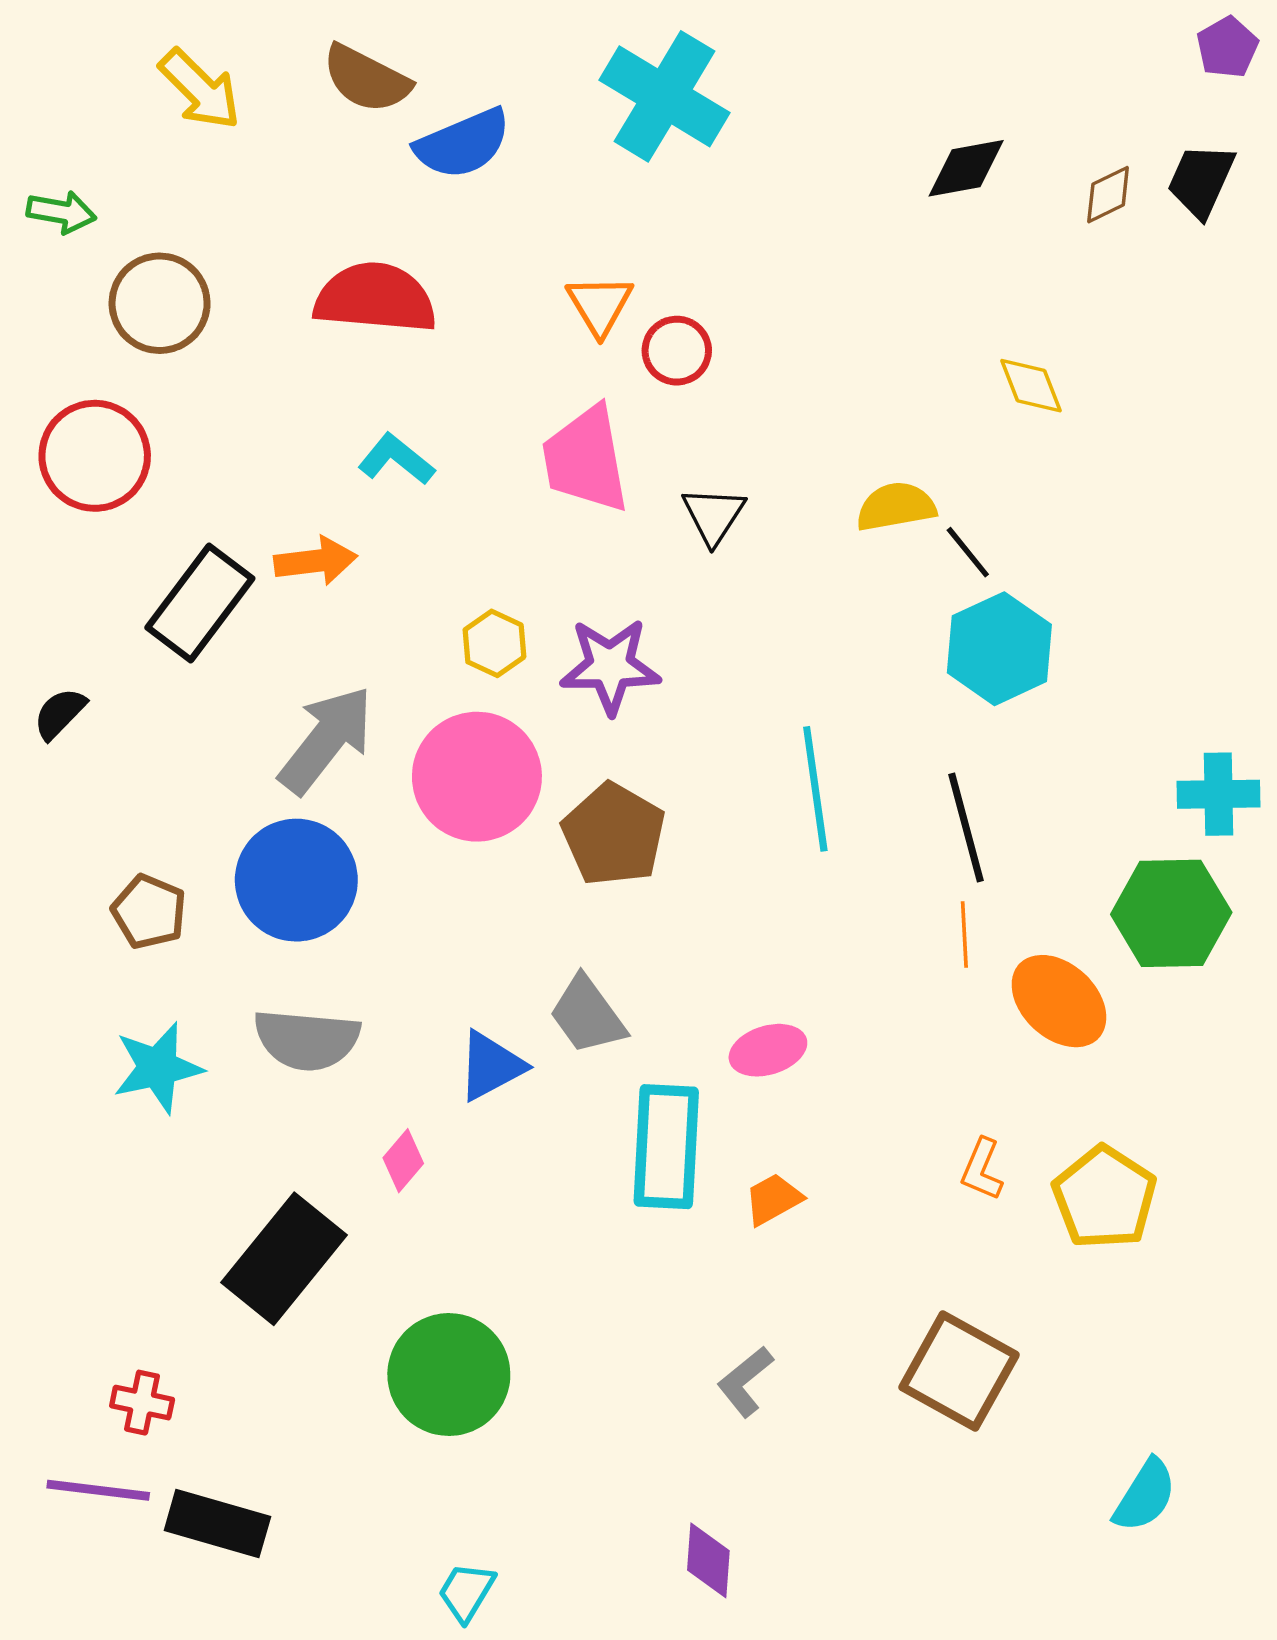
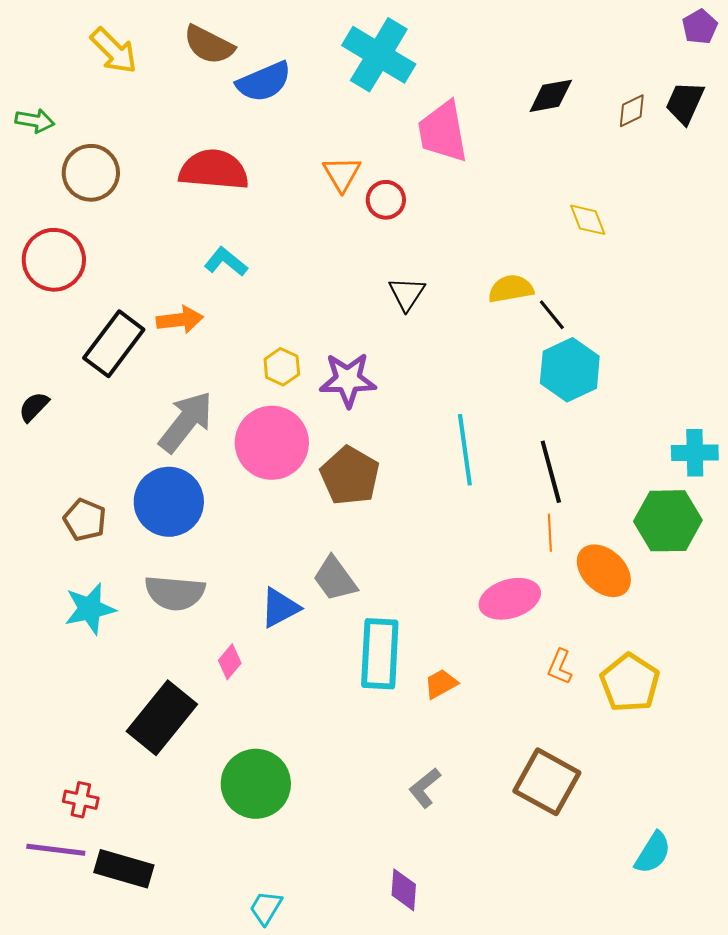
pink trapezoid: (586, 459) -> (443, 132), moved
pink ellipse: (768, 1050) -> (510, 599), moved, size x1.4

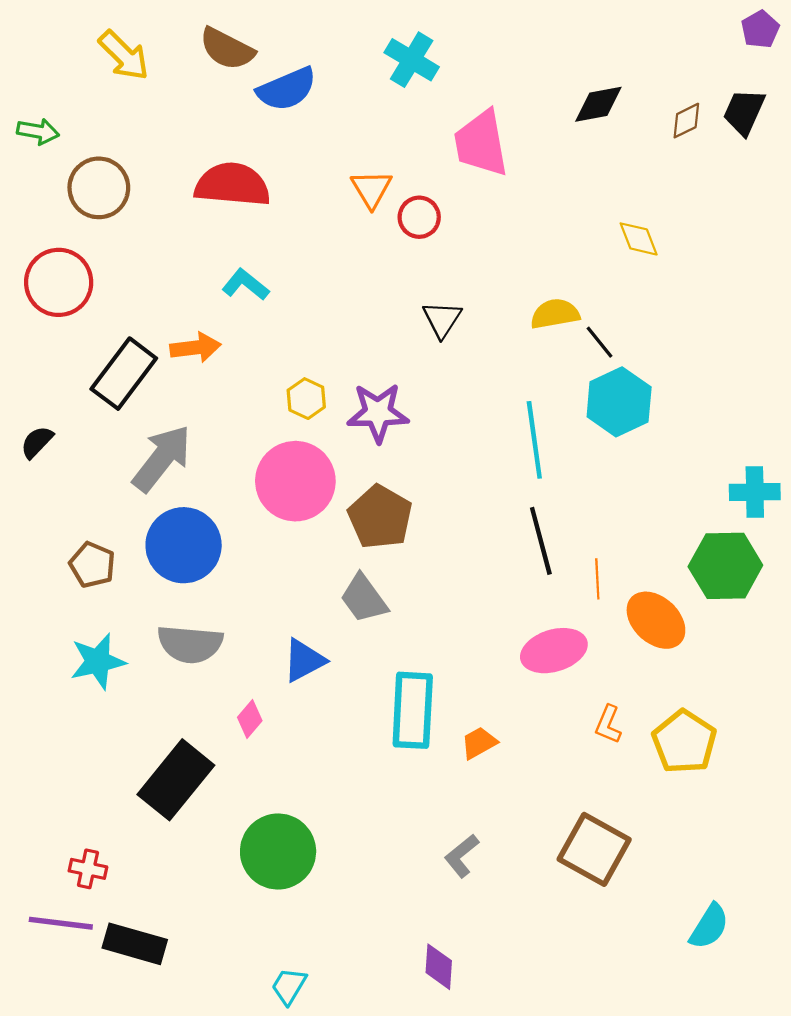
cyan cross: (379, 55) -> (412, 60), size x0.7
gray arrow: (186, 422) -> (162, 458), moved
cyan line: (465, 450) -> (534, 440), moved
black line: (551, 472) -> (541, 541), moved
gray trapezoid: (335, 579) -> (364, 598), moved

